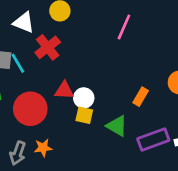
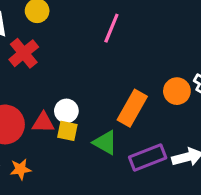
red triangle: (64, 90) -> (43, 122), moved
orange rectangle: (141, 97) -> (132, 108), size x1.6

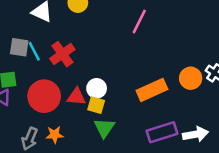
red cross: (24, 53) -> (62, 54), moved
orange rectangle: (132, 108) -> (152, 90), turned 32
green triangle: (105, 143) -> (104, 128), moved, turned 30

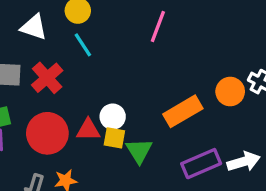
cyan line: (34, 51) -> (83, 45), moved
red cross: (62, 54) -> (47, 78), moved
green triangle: (104, 128) -> (139, 151), moved

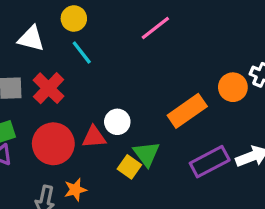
pink line: (158, 27) -> (155, 28), turned 36
yellow square: (114, 138) -> (129, 167), moved, turned 30

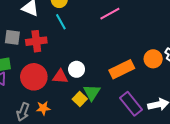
red cross: (49, 88) -> (36, 41), turned 30
purple rectangle: (210, 162) -> (131, 104), turned 70

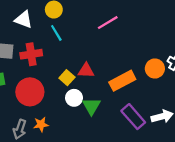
white circle: (77, 69) -> (74, 98), moved
red triangle: (60, 77) -> (86, 71), moved
yellow square: (80, 99) -> (67, 78), moved

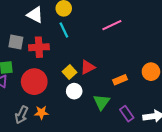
red triangle: (86, 71) -> (88, 67), turned -35
orange rectangle: (122, 81) -> (120, 80), size x0.6
green triangle: (91, 106) -> (102, 102), moved
purple rectangle: (133, 117) -> (127, 114), size x0.7

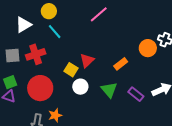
white triangle: (35, 15) -> (23, 25), turned -42

